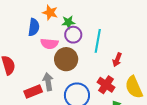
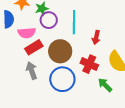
brown circle: (66, 59) -> (60, 51), moved
red rectangle: (33, 91) -> (34, 47), moved

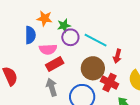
cyan line: (74, 22) -> (96, 40), turned -65
brown circle: (60, 51) -> (93, 68), moved

